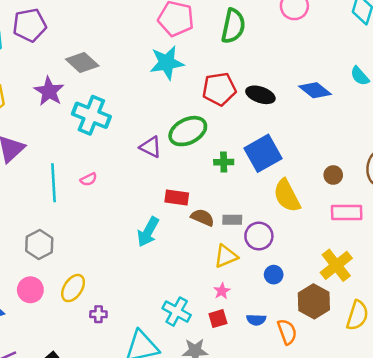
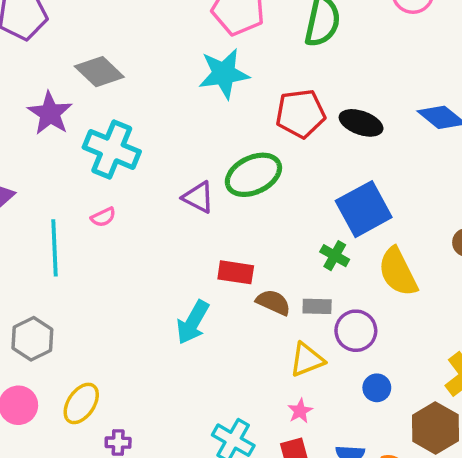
green cross: (224, 162) -> (335, 256), moved, turned 30
pink semicircle: (89, 179) -> (103, 217), moved

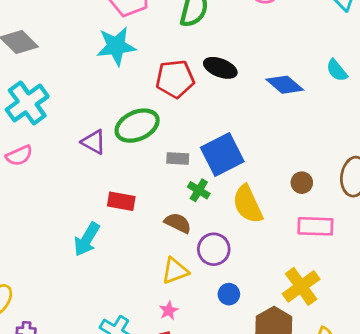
black ellipse: (361, 123) -> (220, 68), moved
cyan cross: (112, 149) -> (27, 103), turned 30
pink semicircle: (103, 217) -> (19, 156), size x1.4
brown semicircle: (273, 302) -> (178, 223), moved
gray rectangle: (317, 306) -> (178, 158), moved

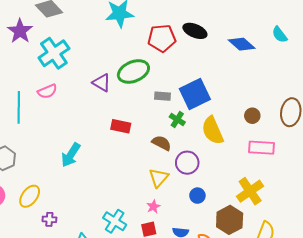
cyan arrow: (87, 239) -> (71, 155), moved
yellow triangle: (175, 271) -> (159, 178), turned -30

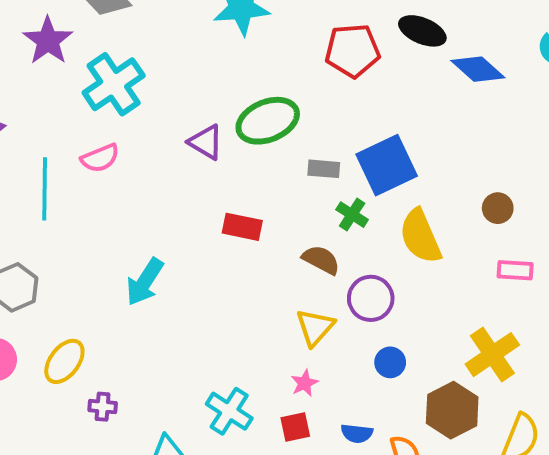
black ellipse: (195, 31) -> (422, 31), moved
red pentagon: (162, 38) -> (352, 51), moved
pink rectangle: (262, 148) -> (515, 270), size x0.7

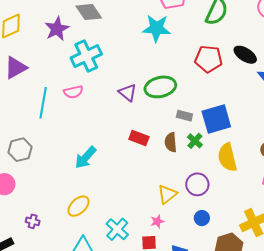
brown semicircle: (321, 260) -> (171, 142), moved, turned -132
yellow ellipse: (64, 361) -> (78, 206), moved
purple cross: (103, 407) -> (33, 221), moved

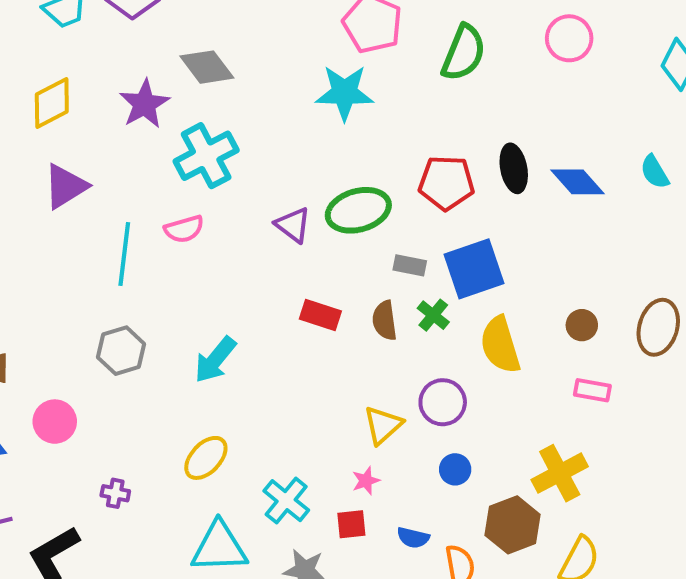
black ellipse: (245, 55) -> (514, 168), moved, turned 50
red pentagon: (209, 59) -> (446, 183), moved
gray hexagon: (20, 150) -> (121, 351), moved

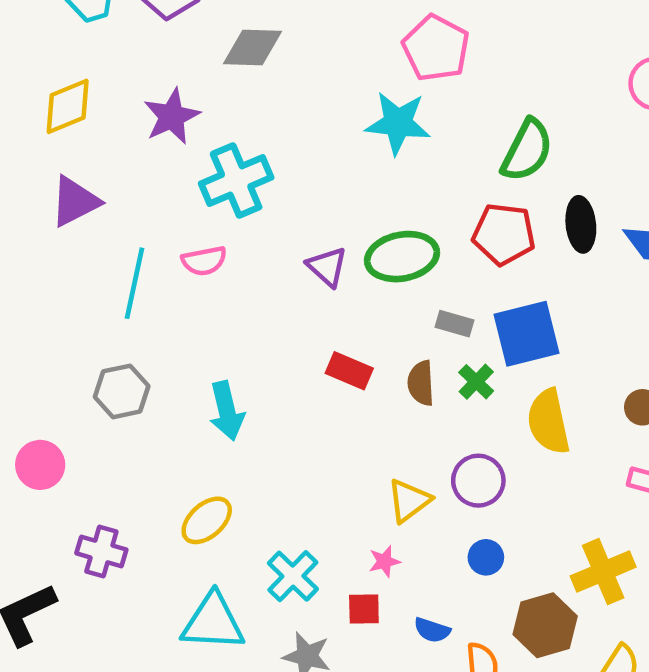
green semicircle: (464, 53) -> (527, 150), moved
gray diamond: (207, 67) -> (253, 47), moved, turned -56
cyan arrow: (215, 360) -> (227, 411), turned -57
purple cross: (115, 493) -> (101, 551), size x1.5

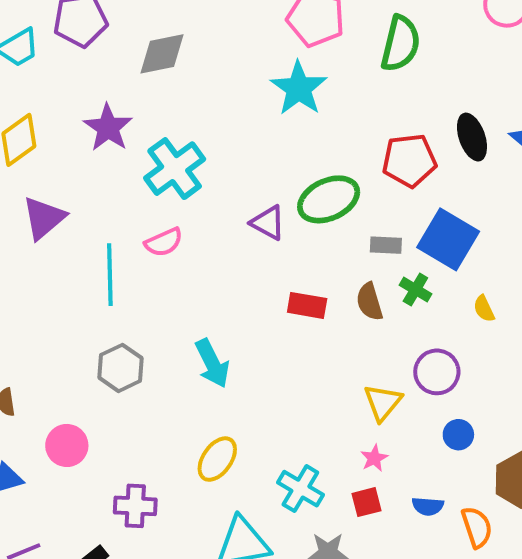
cyan star: (398, 123) -> (299, 88), turned -30
green semicircle: (527, 150) -> (401, 44), moved
blue square: (526, 334) -> (448, 239), turned -32
yellow semicircle: (549, 422) -> (484, 309), size x0.5

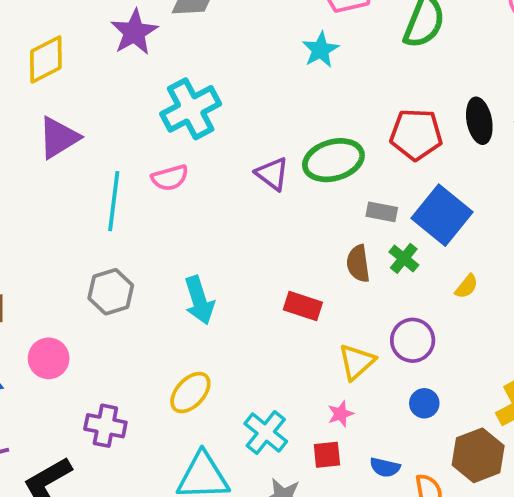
cyan star: (299, 88) -> (321, 50), size x0.7
purple star: (108, 128) -> (134, 32), moved
red rectangle: (307, 305) -> (303, 306), moved
yellow semicircle: (484, 309) -> (467, 286), turned -124

